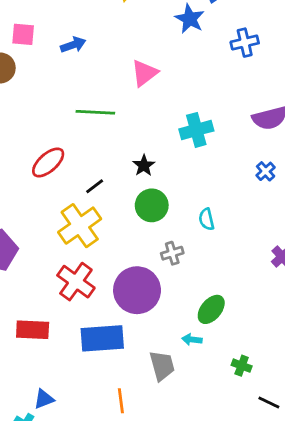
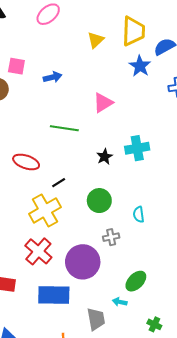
red ellipse: (48, 162) -> (26, 162), turned 55
black star: (144, 165) -> (105, 157), moved

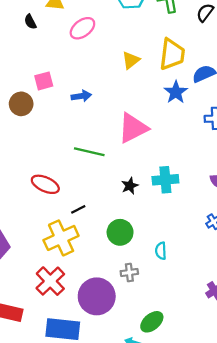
pink square: (16, 66) -> (44, 81), turned -30
pink triangle: (103, 103) -> (133, 128), size x1.4

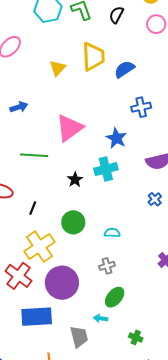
blue star: (176, 92) -> (116, 138), moved
black line: (78, 209) -> (33, 208), turned -32
yellow cross: (61, 238) -> (39, 247), moved
cyan semicircle: (161, 251) -> (112, 233), turned 105
gray cross: (129, 272) -> (107, 266), moved

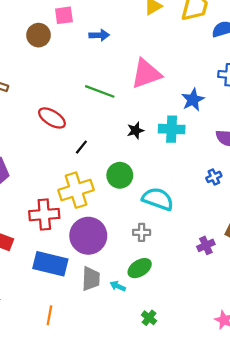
cyan semicircle: (112, 233) -> (158, 199), size x1.8
red cross: (19, 276) -> (44, 215), turned 32
gray trapezoid: (79, 337) -> (91, 279), moved

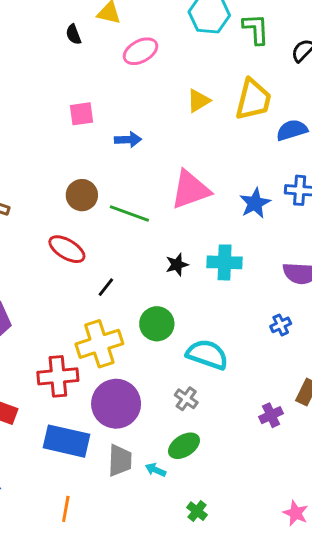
brown circle: (39, 35) -> (82, 195), moved
blue star: (193, 100) -> (255, 203), moved
gray cross: (142, 232) -> (186, 399), turned 35

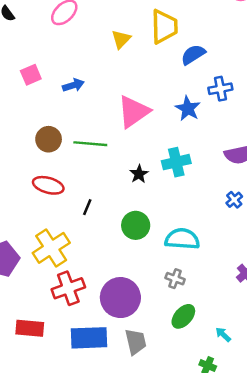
blue semicircle: (292, 130) -> (193, 55), moved
yellow cross: (99, 344) -> (51, 248), moved
cyan arrow: (156, 470) -> (223, 334), moved, turned 35

